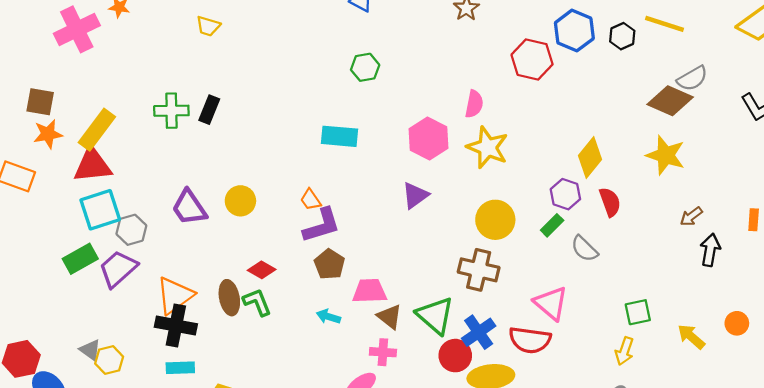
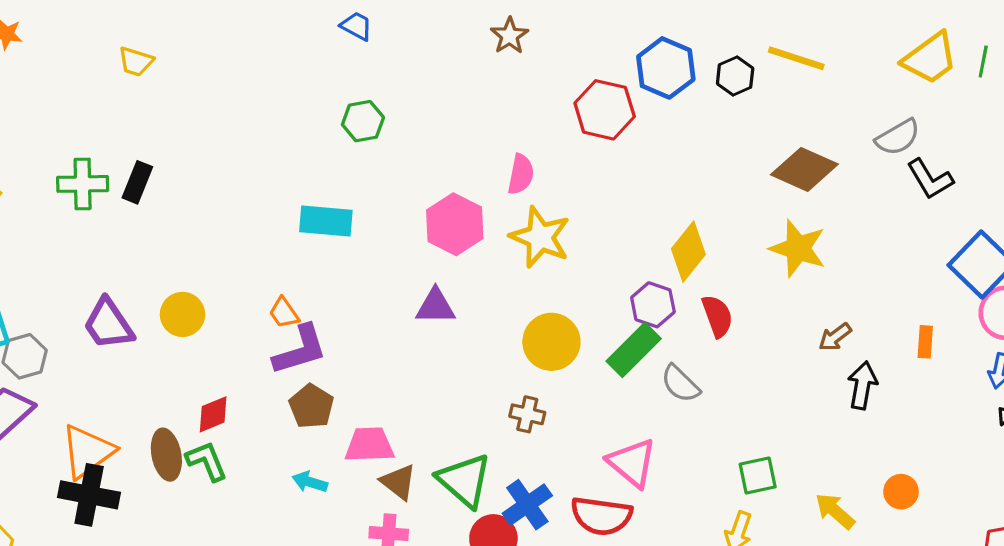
gray semicircle: (692, 78) -> (898, 137), moved
purple triangle: (415, 195) -> (435, 306), turned 36
green rectangle: (552, 225) -> (634, 350), size x1.6
red diamond: (262, 270) -> (213, 414), turned -52
brown cross: (479, 270) -> (527, 414), size x0.6

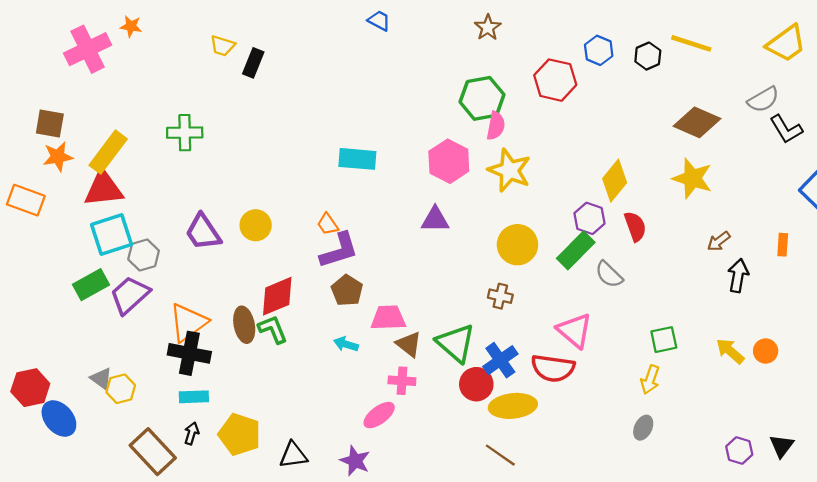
blue hexagon: (666, 68) -> (599, 50), size x0.7
green hexagon: (363, 121) -> (482, 98), moved, size x1.5
black rectangle: (137, 182) -> (253, 63), moved
red diamond: (213, 414) -> (277, 296), size x1.5
yellow arrow: (835, 511) -> (730, 351), moved

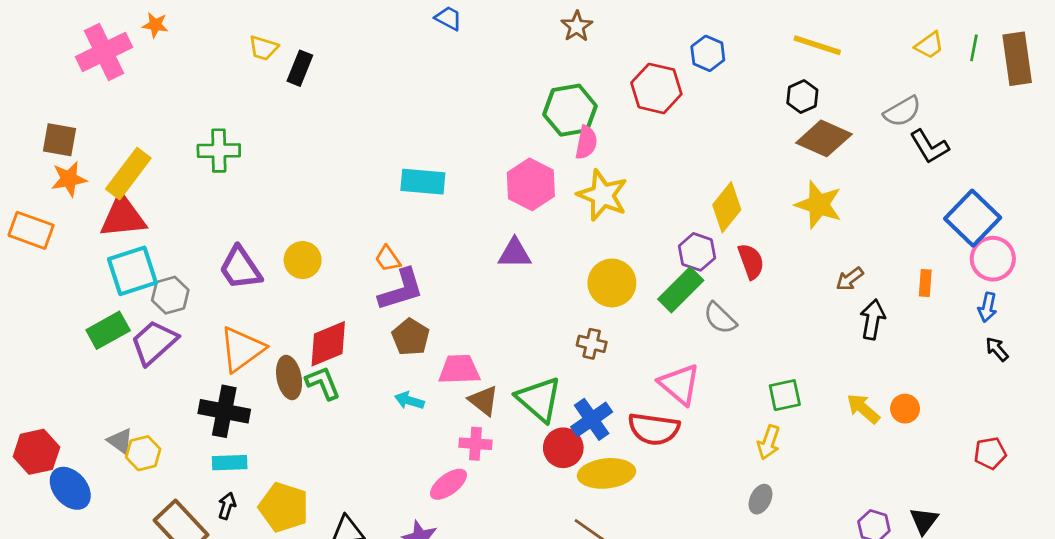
yellow trapezoid: (786, 43) -> (929, 45), size x0.6
black hexagon: (648, 56) -> (802, 97), moved
orange triangle: (188, 322) -> (242, 349), moved

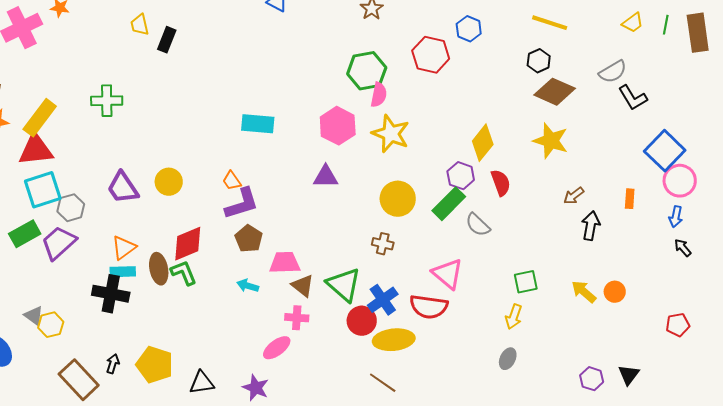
yellow trapezoid: (263, 48) -> (140, 25), turned 60
orange triangle: (242, 349) -> (124, 248), size x0.7
cyan rectangle: (230, 463) -> (123, 272), moved

